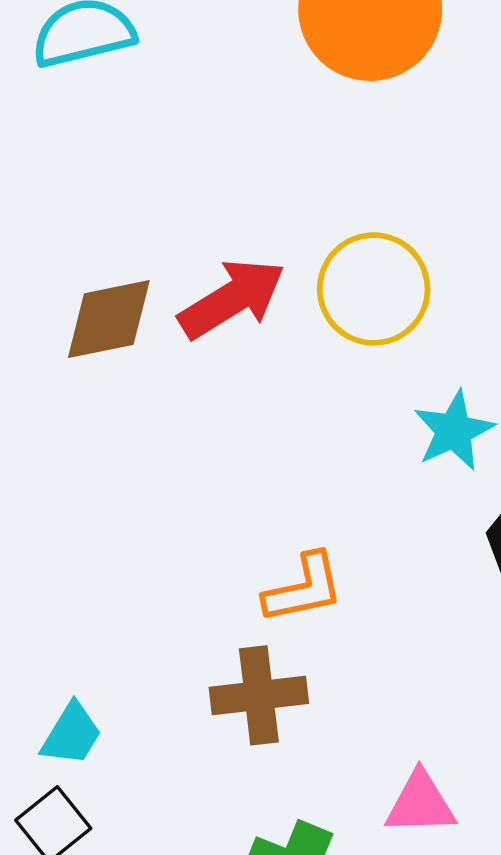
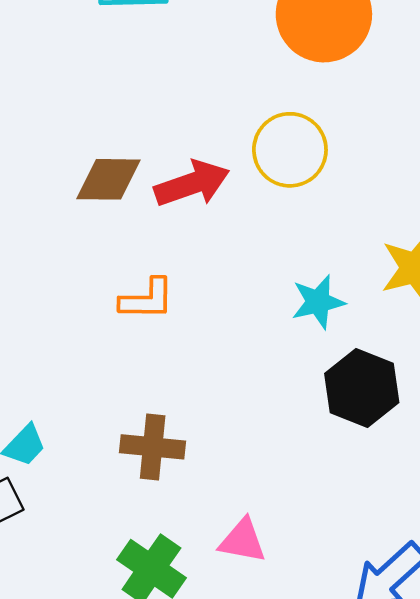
yellow circle: (374, 289) -> (290, 150), moved
orange L-shape: (304, 588) -> (147, 299), moved

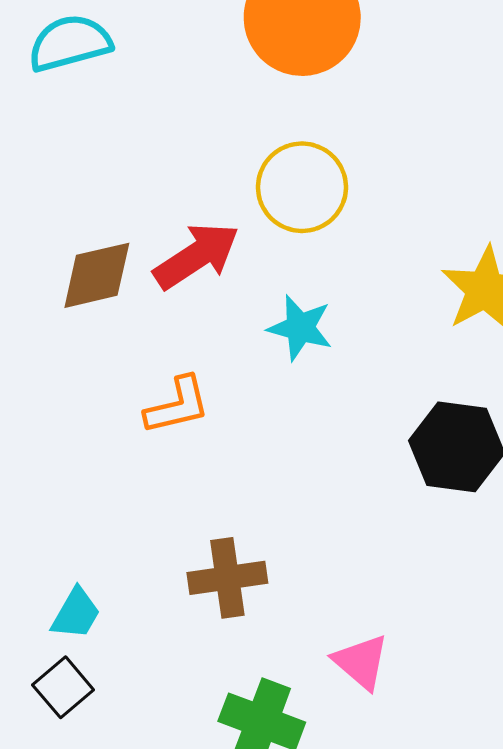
cyan star: (318, 302) -> (300, 328), moved, turned -30
pink triangle: (243, 541) -> (361, 662), turned 44

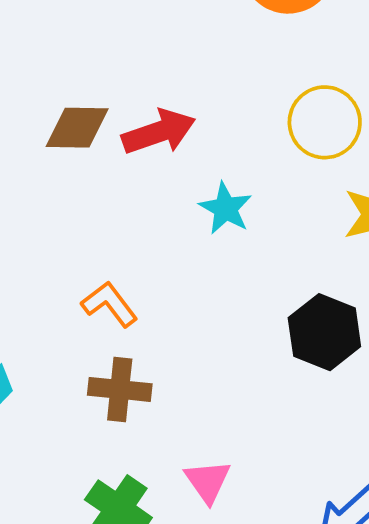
yellow circle: (302, 187) -> (325, 122), moved
orange L-shape: (177, 405) -> (110, 304), moved, turned -128

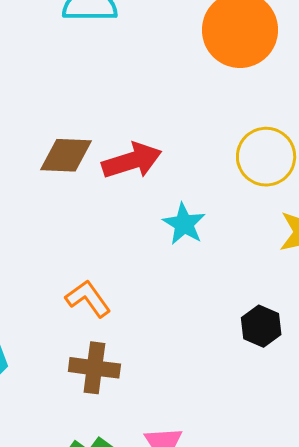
black hexagon: (324, 332) -> (261, 326), size x0.7

